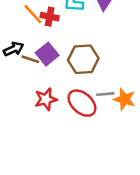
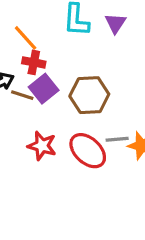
red cross: (50, 17) -> (34, 62), moved
red star: (46, 99) -> (42, 146), turned 30

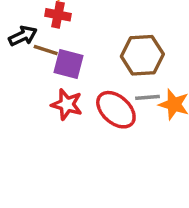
purple square: (44, 89) -> (69, 64), moved, turned -36
brown hexagon: (89, 95) -> (142, 55), moved

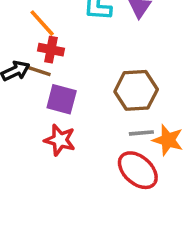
brown line: (46, 50) -> (39, 71), moved
red ellipse: (116, 110) -> (138, 170), moved

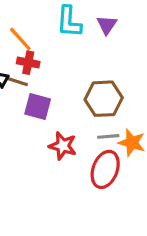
red star: (60, 140) -> (63, 146), moved
red ellipse: (138, 170) -> (105, 169), turned 69

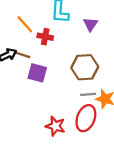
purple triangle: (107, 25) -> (90, 24), moved
red cross: (28, 63) -> (45, 37), moved
red star: (63, 146) -> (55, 126), moved

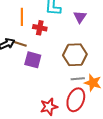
orange line: (25, 24) -> (22, 17), turned 42
red star: (55, 126) -> (49, 107), turned -30

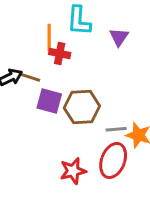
orange line: (22, 17) -> (49, 37), moved
brown hexagon: (75, 55) -> (82, 107), moved

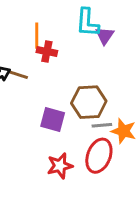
cyan L-shape: (79, 21) -> (87, 23), moved
purple square: (49, 101) -> (53, 119), moved
brown hexagon: (82, 107) -> (89, 102), moved

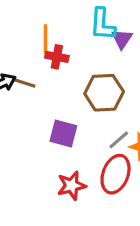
brown hexagon: (89, 102) -> (104, 93), moved
gray line: (102, 125) -> (119, 140), turned -36

